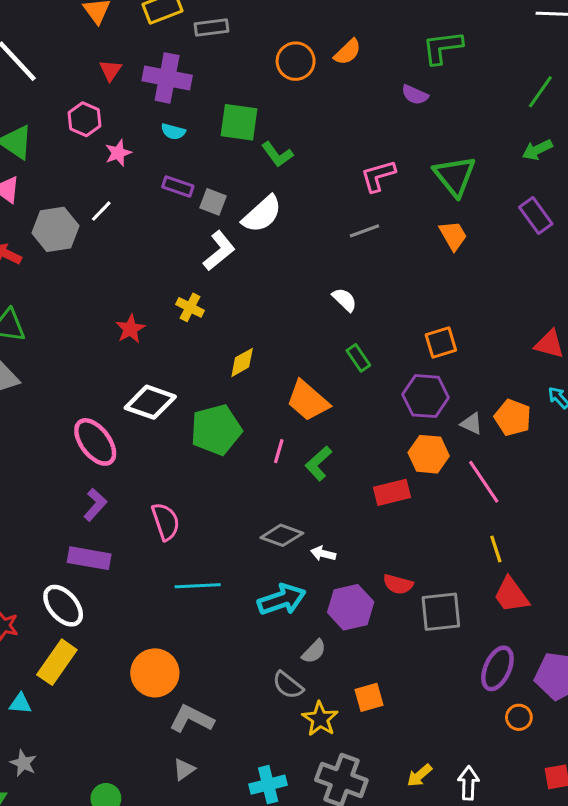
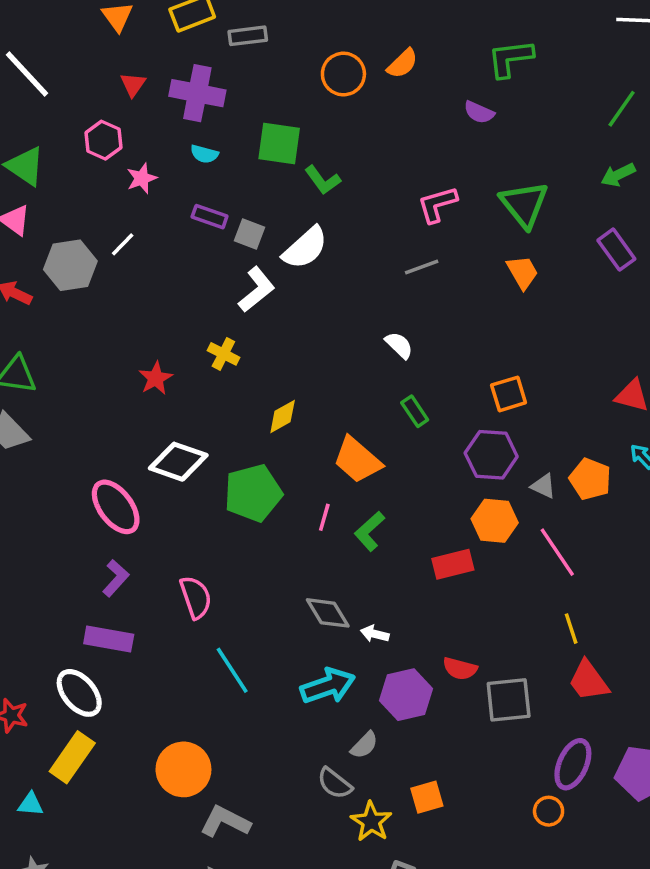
gray diamond: (282, 535) -> (328, 613), turned 39
cyan line: (198, 586) -> (232, 670), turned 60
orange circle: (519, 717) -> (549, 811), moved

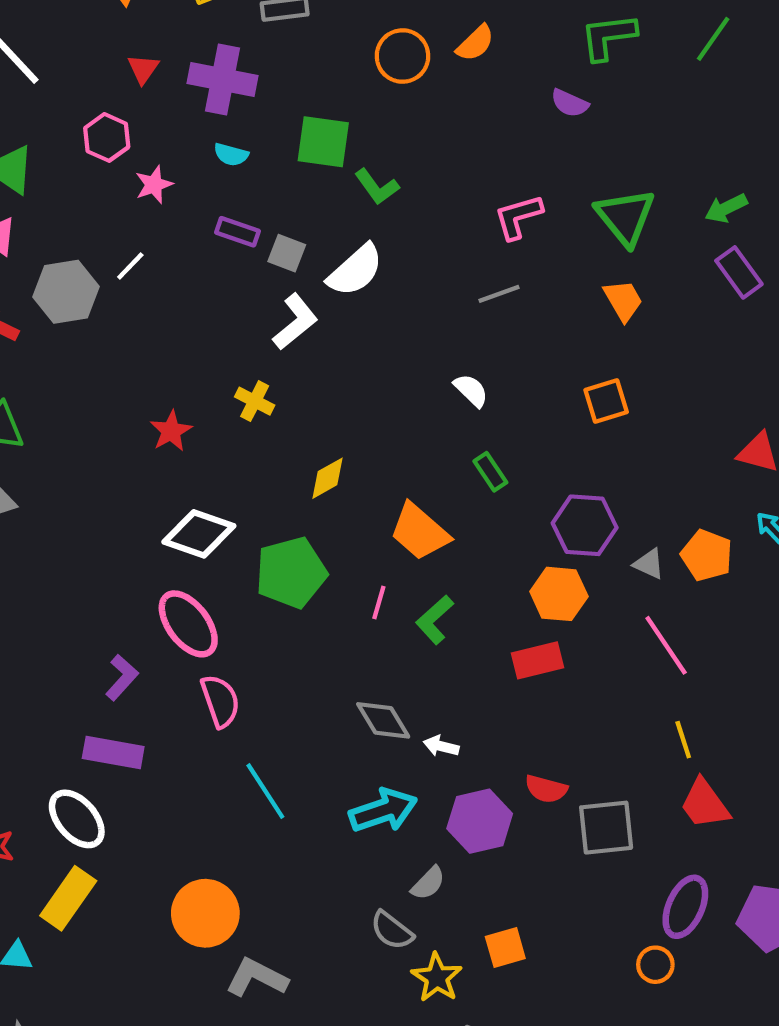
green line: (622, 109) -> (713, 39), moved
green arrow: (618, 175) -> (726, 208), moved
orange square: (509, 394) -> (606, 401), moved
pink ellipse: (116, 507) -> (188, 624), moved
orange hexagon: (495, 521) -> (559, 594), moved

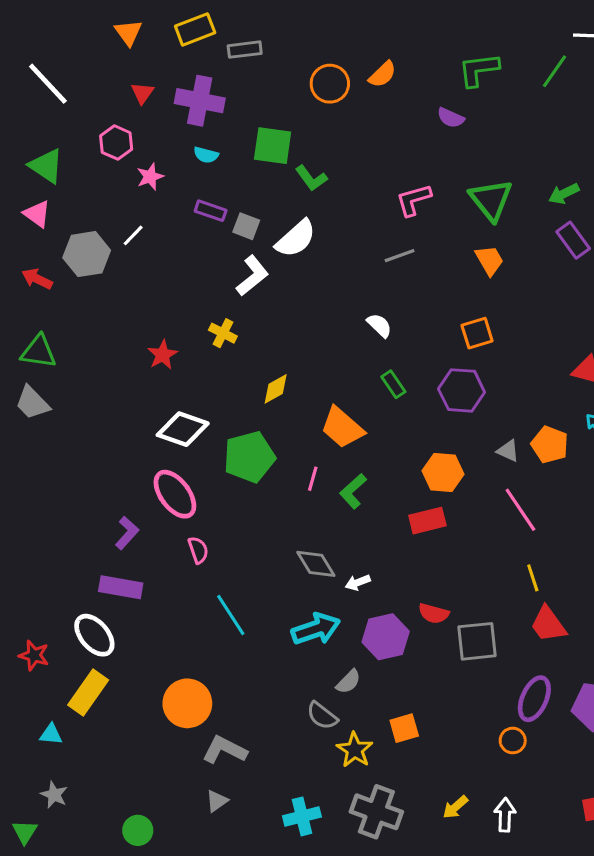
purple hexagon: (585, 525) -> (462, 390), moved
pink semicircle: (220, 701) -> (198, 550), size x0.7
white arrow: (441, 746) -> (358, 583), turned -35

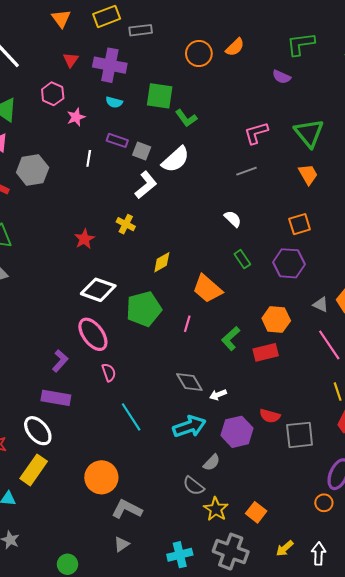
white line: (133, 235) -> (89, 158), moved, turned -35
green L-shape: (353, 491) -> (231, 339), moved
orange square: (404, 728) -> (256, 512), moved, turned -36

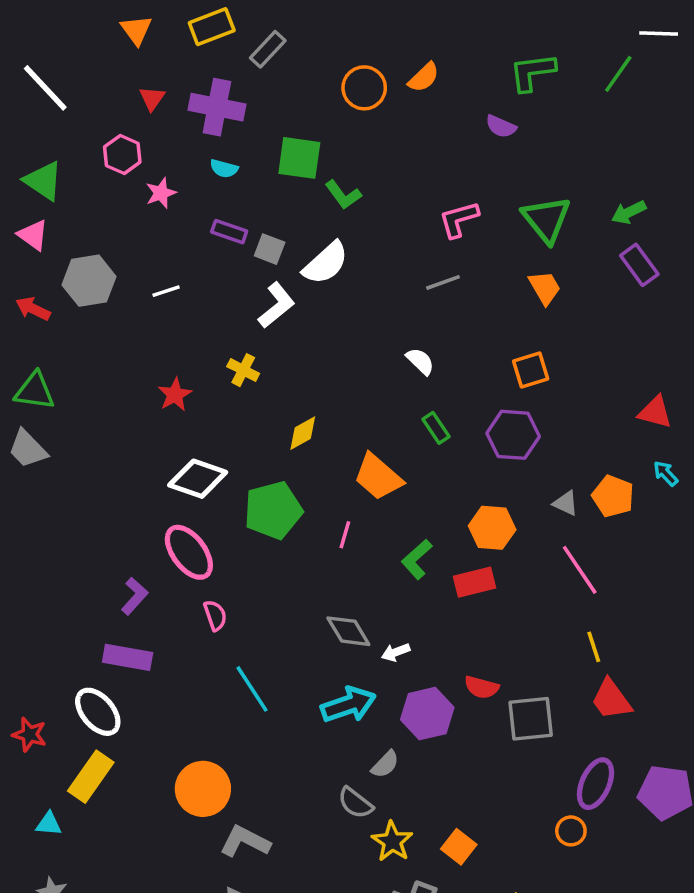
gray rectangle: (141, 30) -> (268, 49), turned -40
white line: (89, 158) -> (166, 291), moved, turned 63

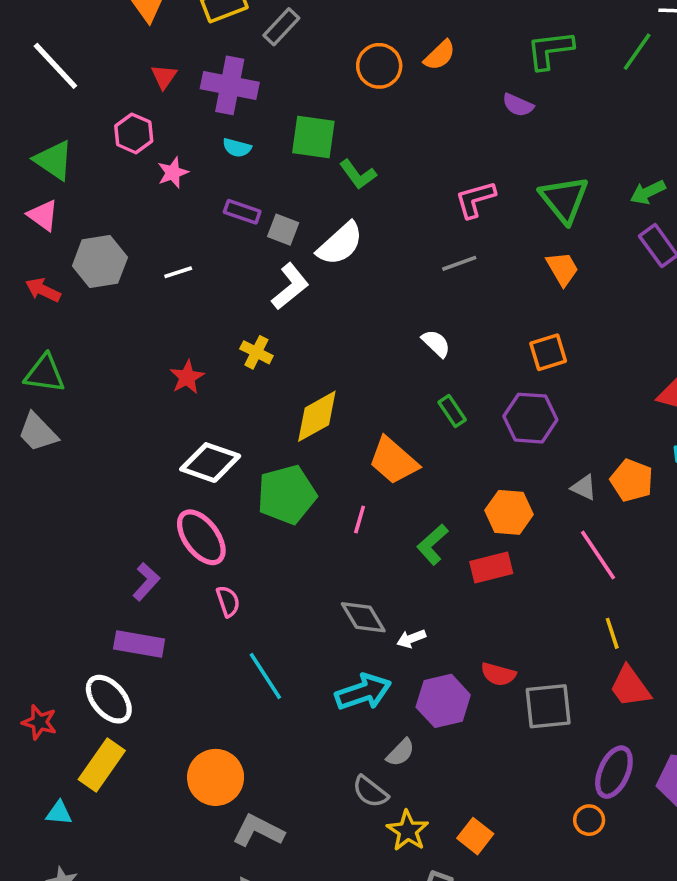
yellow diamond: (303, 433) -> (317, 416), size x1.5

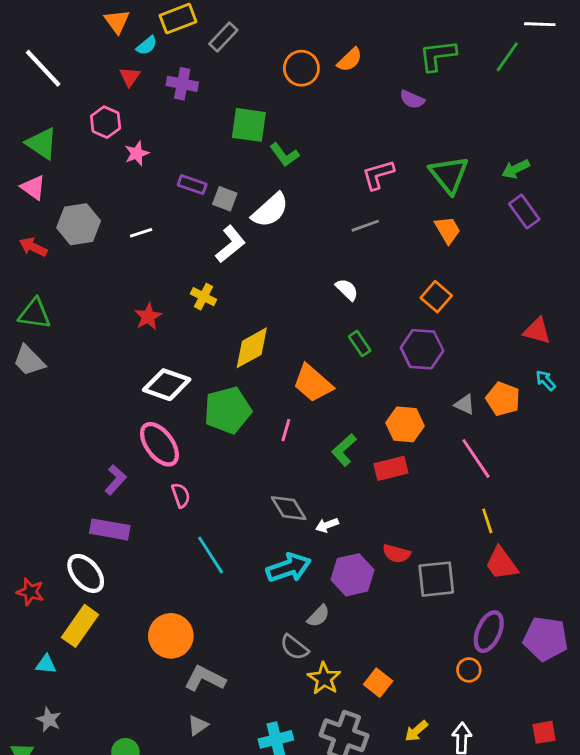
purple cross: (230, 85) -> (182, 84), size x0.7
cyan semicircle: (237, 148) -> (147, 45), moved, turned -55
orange square: (548, 352) -> (436, 297), turned -32

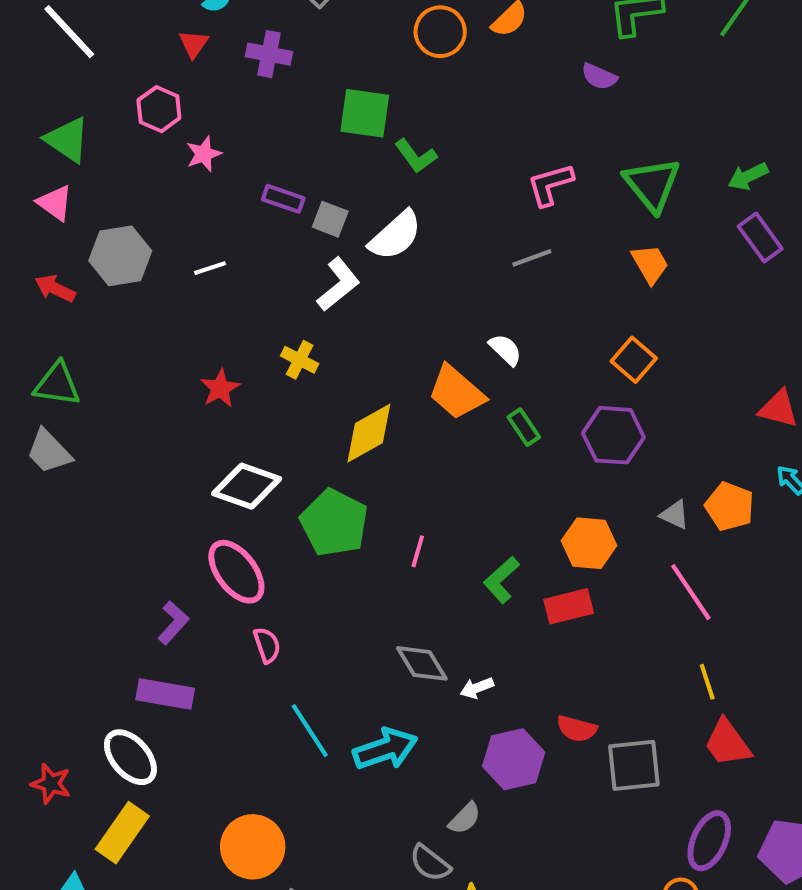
orange trapezoid: (313, 383) -> (456, 392), moved
green pentagon: (228, 410) -> (334, 523), turned -30
cyan arrow: (289, 568) -> (385, 749), moved

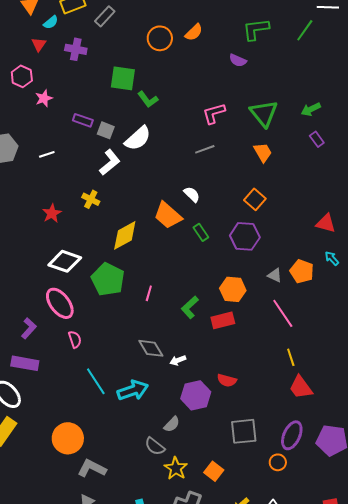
purple rectangle: (760, 238) -> (317, 139), size x0.7
gray square: (634, 765) -> (244, 431), moved

